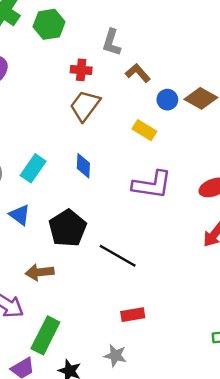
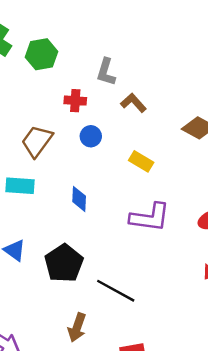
blue circle: (167, 100) -> (91, 136), moved
brown trapezoid: (85, 106) -> (37, 141), moved
cyan rectangle: (33, 168) -> (20, 186), moved, turned 60
brown arrow: (40, 272) -> (77, 327), moved, turned -64

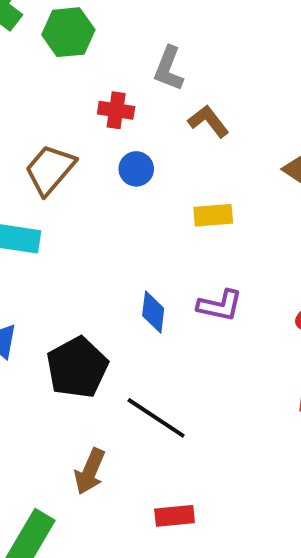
yellow rectangle: (141, 161) -> (213, 215), turned -40
blue diamond: (79, 199) -> (153, 312), moved
purple L-shape: (150, 217) -> (220, 305), size x0.7

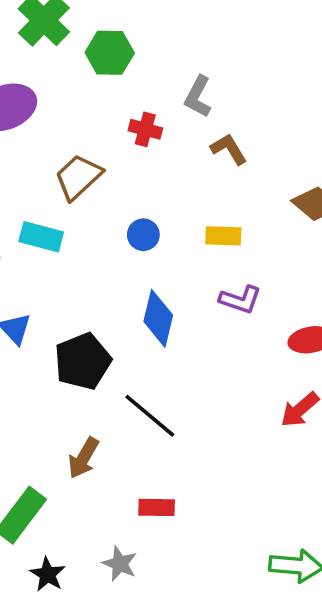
blue circle: (136, 169) -> (143, 235), moved
purple L-shape: (220, 305) -> (240, 300), moved
blue diamond: (153, 312) -> (158, 318), size x1.4

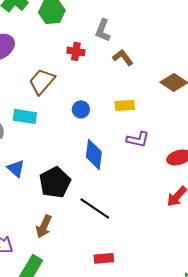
brown arrow: (83, 458) -> (44, 226), moved

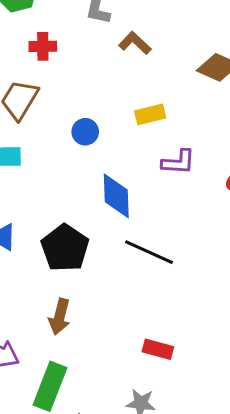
red cross: (76, 51) -> (43, 46), moved
black line: (95, 208) -> (149, 252), moved
red rectangle: (104, 258) -> (158, 349), turned 30

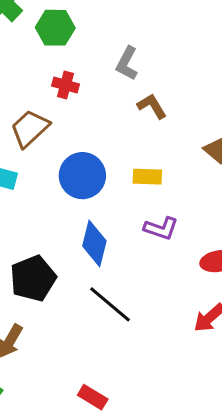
blue circle: (85, 132) -> (82, 176), size x1.8

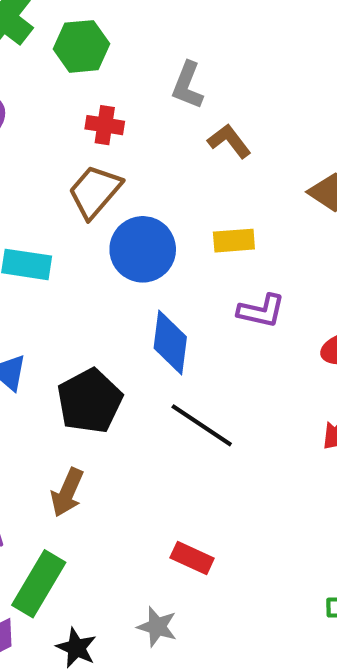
brown trapezoid: (30, 129) -> (95, 192), moved

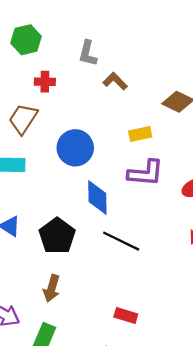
brown trapezoid: (95, 192) -> (23, 119), moved
yellow rectangle: (234, 241) -> (140, 134), moved
purple L-shape: (261, 311) -> (146, 173), size x1.4

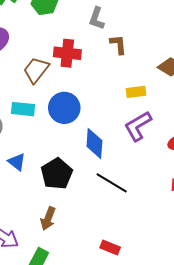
brown L-shape: (115, 81) -> (118, 44), turned 35
red cross: (45, 82) -> (67, 53), moved, size x1.5
blue circle: (75, 148) -> (64, 108), moved
purple L-shape: (146, 173) -> (138, 126), turned 140

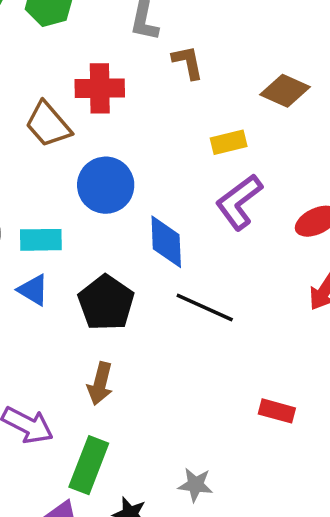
brown trapezoid: (36, 70) -> (48, 124), turned -72
cyan rectangle: (23, 109) -> (41, 240), moved
red rectangle: (110, 247) -> (277, 411), moved

